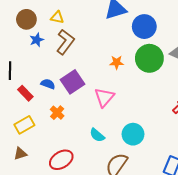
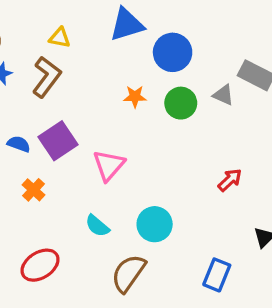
yellow triangle: (57, 17) -> (60, 38), moved
green circle: (149, 58) -> (181, 103), size x0.7
orange star: (117, 62) -> (135, 97), moved

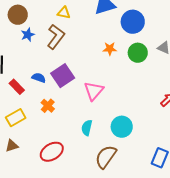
cyan semicircle: (97, 226) -> (87, 128), turned 63

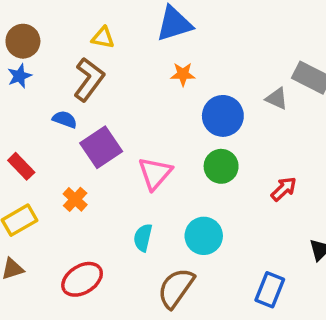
blue circle: (133, 22) -> (223, 116), moved
blue star: (28, 35) -> (19, 76), moved
orange star: (110, 49) -> (183, 74), moved
green circle: (138, 53) -> (221, 166), moved
blue semicircle: (39, 78) -> (65, 119), moved

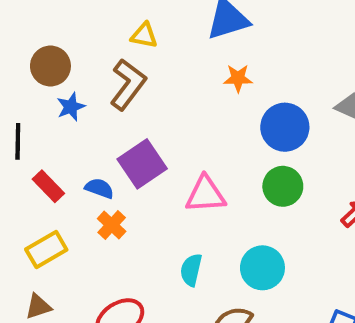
brown circle: (23, 41) -> (50, 66), moved
blue star: (19, 76) -> (71, 107), moved
blue semicircle: (65, 119) -> (99, 188), moved
pink triangle: (155, 173) -> (205, 194), turned 45

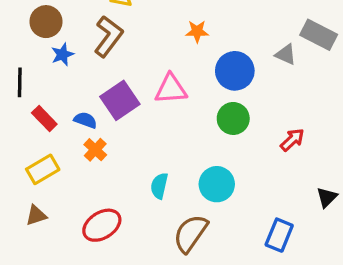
pink triangle: (205, 194) -> (171, 89), moved

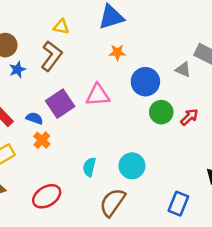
green circle: (233, 118) -> (161, 112), moved
red arrow: (292, 140) -> (189, 117), moved

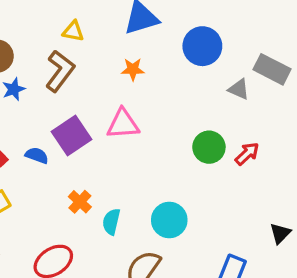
orange star: (117, 52) -> (133, 69), moved
blue circle: (145, 82) -> (202, 46), moved
orange cross: (42, 140) -> (80, 202), moved

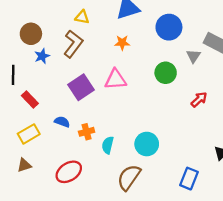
gray triangle: (239, 89) -> (193, 56), turned 40
green circle: (209, 147) -> (166, 73), moved
blue semicircle: (37, 155) -> (62, 122), moved
orange cross: (80, 202) -> (87, 132), turned 32

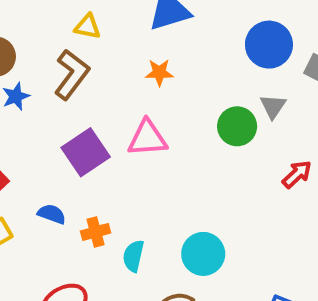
blue circle: (169, 27) -> (269, 45), moved
gray triangle: (193, 56) -> (273, 106), moved

